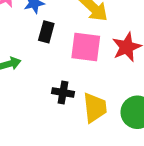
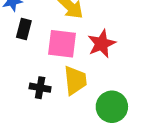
yellow trapezoid: (95, 108) -> (75, 80), moved

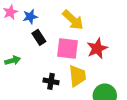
black rectangle: (24, 29) -> (39, 37), turned -48

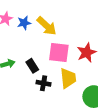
yellow arrow: (73, 20) -> (47, 26), moved
black rectangle: (39, 37) -> (32, 66), moved

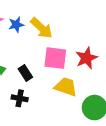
yellow trapezoid: (68, 78) -> (66, 87), turned -65
black cross: (44, 83) -> (20, 98), moved

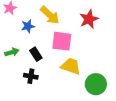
blue star: (16, 25) -> (28, 26), moved
red star: (86, 58) -> (89, 19), moved

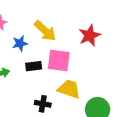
black rectangle: (36, 54) -> (34, 66), moved, turned -64
black cross: (31, 76) -> (43, 104), moved

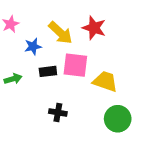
red star: (90, 35) -> (94, 28), moved, turned -30
yellow trapezoid: (69, 89) -> (105, 81), moved

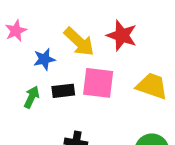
green arrow: (13, 79) -> (32, 97), moved, turned -49
yellow trapezoid: (105, 81) -> (152, 86), moved

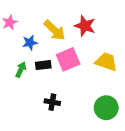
pink square: (98, 83) -> (68, 59), turned -30

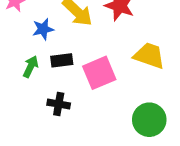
pink square: (68, 59) -> (99, 73), moved
black cross: (52, 102) -> (59, 104), moved

